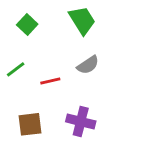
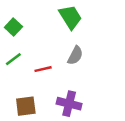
green square: (27, 25) -> (13, 27), moved
gray semicircle: (88, 65) -> (75, 55), turned -30

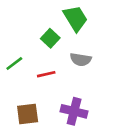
green square: (13, 27) -> (50, 38), moved
gray semicircle: (75, 55) -> (81, 60), turned 72

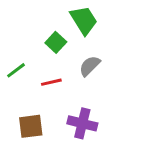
gray semicircle: (81, 60) -> (90, 66), turned 126

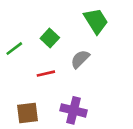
green trapezoid: (84, 20) -> (96, 21), moved
green line: (16, 70) -> (14, 49), moved

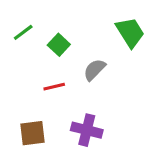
green trapezoid: (96, 21) -> (130, 32), moved
green line: (14, 49) -> (23, 32), moved

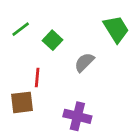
red line: (54, 87) -> (37, 78), moved, turned -72
brown square: (32, 133) -> (22, 102), moved

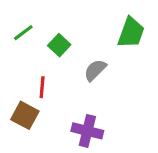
green trapezoid: (116, 29) -> (131, 33), turned 52
brown square: (22, 102) -> (25, 115), turned 35

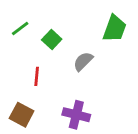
brown square: (25, 115) -> (22, 115), moved

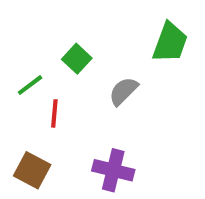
green line: (20, 29) -> (30, 85), moved

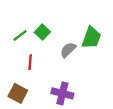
green trapezoid: (170, 42) -> (91, 38), moved
green line: (30, 85) -> (20, 35), moved

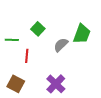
green line: (20, 35) -> (12, 40), moved, turned 40
purple cross: (62, 93) -> (56, 84), turned 30

